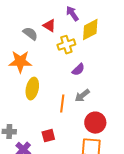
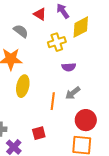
red triangle: (49, 26) -> (40, 14), moved
purple semicircle: (78, 70) -> (69, 67), turned 40

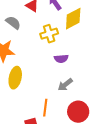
orange line: (53, 101) -> (45, 108), moved

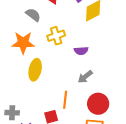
yellow cross: (49, 34) -> (56, 36), moved

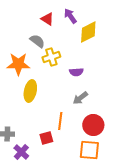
gray semicircle: (33, 15) -> (37, 41), moved

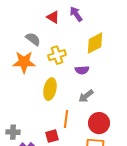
yellow diamond: (88, 32) -> (95, 43), moved
gray semicircle: (37, 41) -> (33, 39), moved
yellow ellipse: (30, 91) -> (50, 89), moved

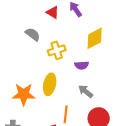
orange star: (24, 62) -> (24, 94), moved
gray arrow: (86, 96) -> (86, 91), turned 77

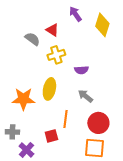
red triangle: (53, 12) -> (52, 30), moved
yellow diamond: (95, 38) -> (102, 25), moved, turned -45

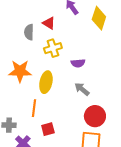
gray semicircle: (32, 39) -> (29, 32), turned -126
orange star: (23, 99) -> (20, 71), moved
orange line: (65, 119) -> (34, 108), moved

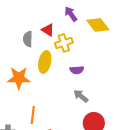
yellow diamond: (99, 18) -> (98, 25), turned -55
yellow cross: (53, 48) -> (64, 43), moved
yellow ellipse: (46, 82) -> (45, 62), moved

